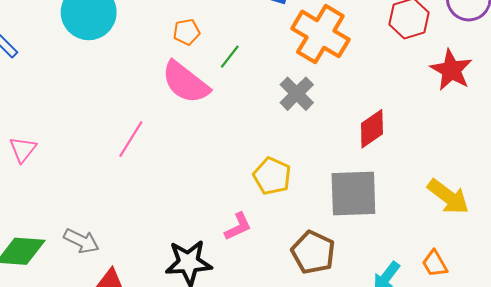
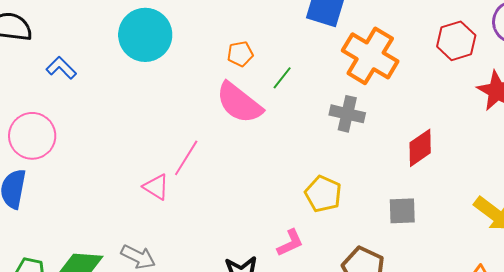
gray cross: (297, 94) -> (347, 114), turned -32
pink triangle: (23, 149) -> (156, 187), moved, turned -36
gray square: (353, 194) -> (402, 211), size x0.6

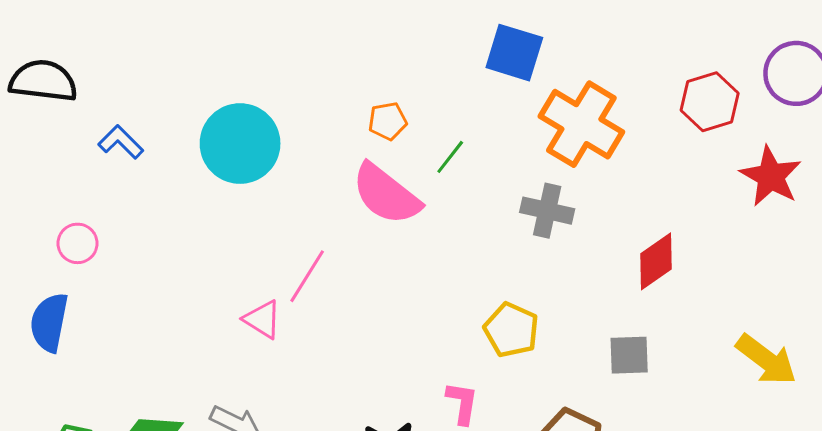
cyan circle: (145, 35) -> (240, 144), moved
pink circle: (32, 136) -> (78, 243), size x0.6
pink L-shape: (290, 243) -> (462, 403), turned -56

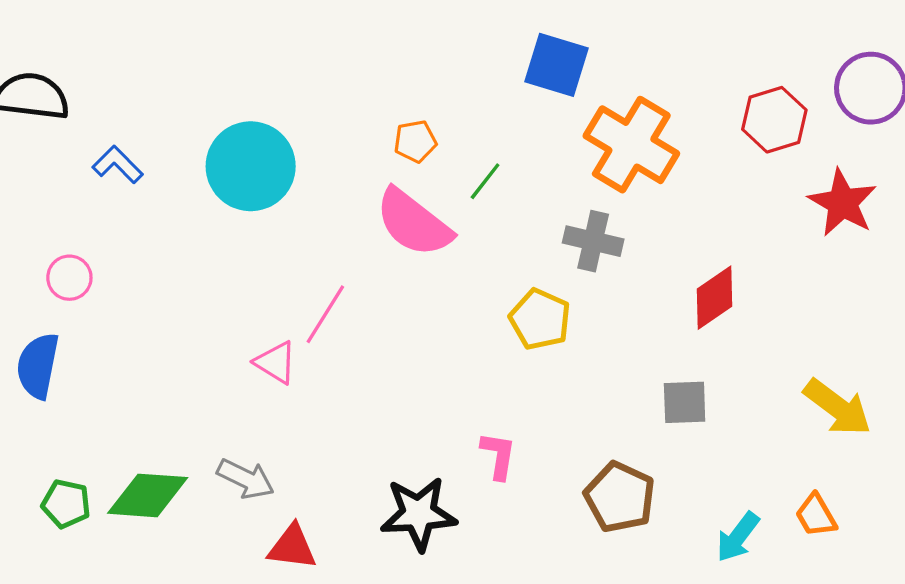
yellow pentagon: (511, 330) -> (540, 319), moved

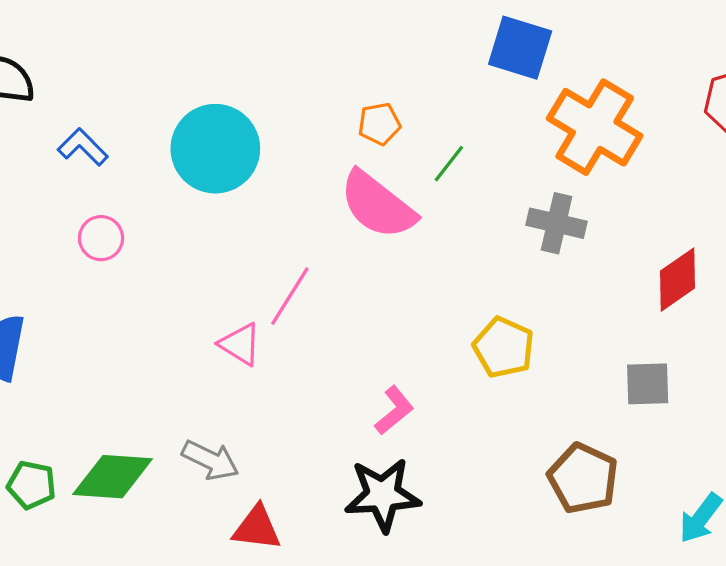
pink circle: (69, 278) -> (101, 238), moved
yellow pentagon: (540, 319) -> (504, 347), moved
pink L-shape: (498, 456) -> (394, 410), moved, turned 42

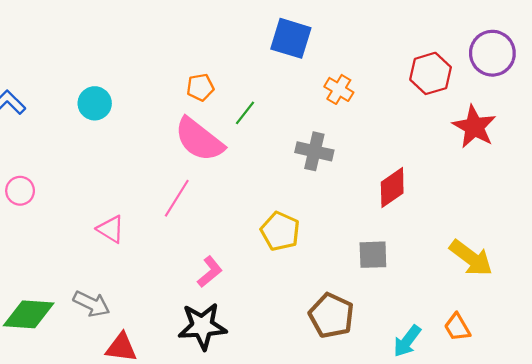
orange cross: (595, 127) -> (339, 89), size x0.5
cyan circle: (215, 149) -> (95, 103), size x0.6
pink circle: (101, 238) -> (20, 191), moved
pink line: (290, 296) -> (177, 198), moved

